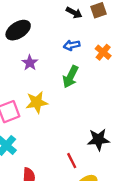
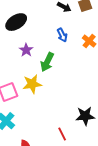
blue arrow: (72, 45) -> (62, 35), turned -104
green arrow: (71, 77) -> (47, 62), moved

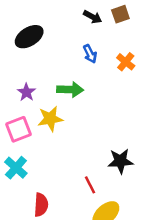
purple star: (26, 50) -> (26, 92), moved
green arrow: (47, 62) -> (70, 90), turned -114

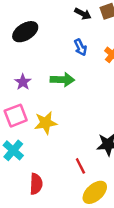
yellow star: (50, 119) -> (46, 123), moved

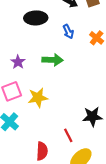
black ellipse: (25, 32) -> (36, 18), moved, turned 30
red semicircle: (36, 184) -> (42, 151), moved

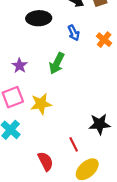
green arrow: (53, 60) -> (57, 63), turned 114
red semicircle: (42, 151) -> (45, 161), turned -30

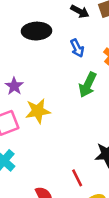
green arrow: (57, 63) -> (88, 85), moved
yellow star: (41, 104) -> (38, 111), moved

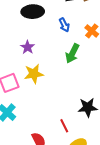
purple star: (14, 86) -> (28, 47), moved

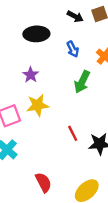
red line: (64, 126) -> (73, 133), moved

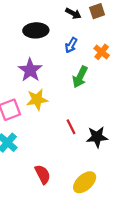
blue arrow: (73, 49) -> (71, 45), turned 56
purple star: (31, 75) -> (30, 70), size x1.5

